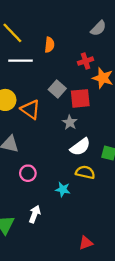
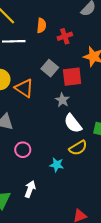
red cross: (86, 61) -> (65, 36), moved
white semicircle: (80, 147) -> (73, 123), turned 90
yellow semicircle: (85, 172) -> (78, 148), turned 138

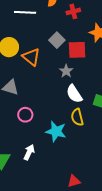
yellow semicircle: (78, 148) -> (77, 117), turned 102
cyan star: (57, 165) -> (56, 131), size x1.5

